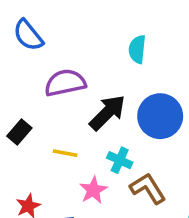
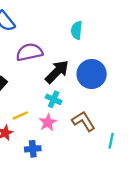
yellow line: (65, 153) -> (20, 115), moved, turned -35
cyan cross: (120, 160) -> (54, 99), moved

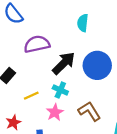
yellow line: (20, 115) -> (31, 96), moved

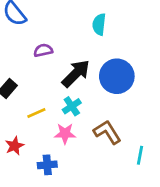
purple semicircle: (37, 44) -> (43, 50), size x0.6
cyan cross: (60, 90) -> (72, 106), turned 32
pink star: (55, 112) -> (65, 134), turned 30

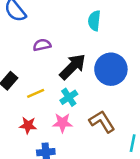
yellow line: (36, 113) -> (36, 93), moved
red star: (15, 146) -> (28, 125), moved, turned 30

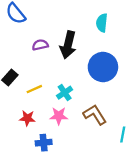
cyan semicircle: (94, 21) -> (102, 23), moved
black arrow: (73, 67) -> (68, 45), moved, turned 148

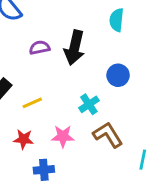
blue circle: (103, 67) -> (118, 75), size x0.6
cyan cross: (65, 93) -> (89, 104), moved

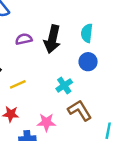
cyan semicircle: (117, 20) -> (87, 33), moved
pink star: (63, 136) -> (46, 122), moved

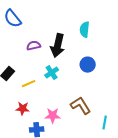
cyan semicircle: (87, 33) -> (85, 30), moved
cyan cross: (64, 85) -> (52, 73), moved

